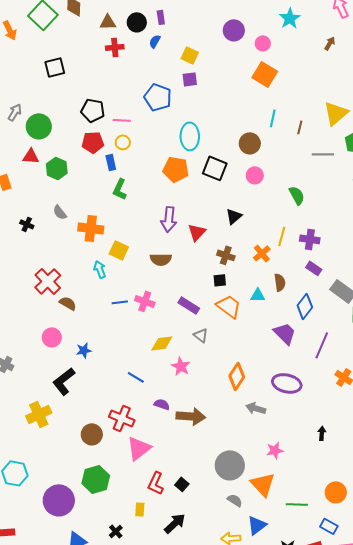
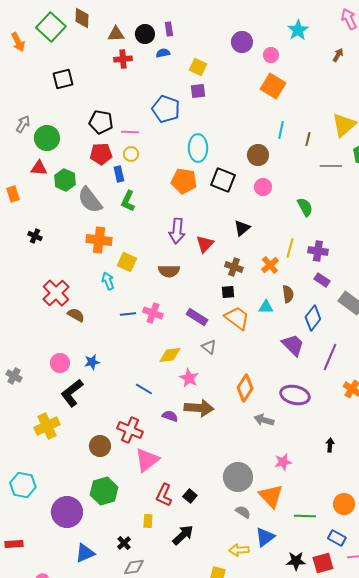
blue semicircle: (155, 41) -> (163, 53), turned 48
gray semicircle: (60, 212) -> (90, 200), moved, size x1.8
pink circle: (52, 337) -> (60, 363), moved
brown arrow: (191, 416) -> (199, 408), moved

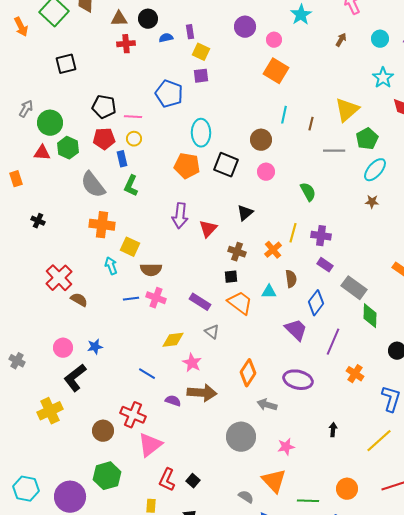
purple rectangle: (169, 29) -> (190, 32), moved
green hexagon: (65, 180) -> (68, 148), moved
brown semicircle: (169, 271) -> (151, 270), moved
gray circle: (238, 477) -> (241, 437), moved
cyan hexagon: (23, 485) -> (26, 489), moved

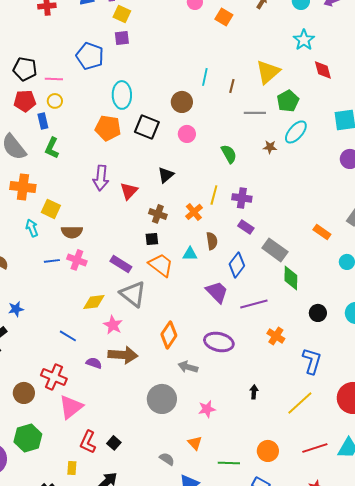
orange square: (276, 71) -> (224, 17), moved, size x0.7
brown star: (372, 202) -> (270, 147), moved
gray triangle: (212, 332) -> (133, 294), size x1.8
purple line: (333, 342) -> (254, 304), turned 52
orange triangle: (274, 481) -> (195, 443), size x0.6

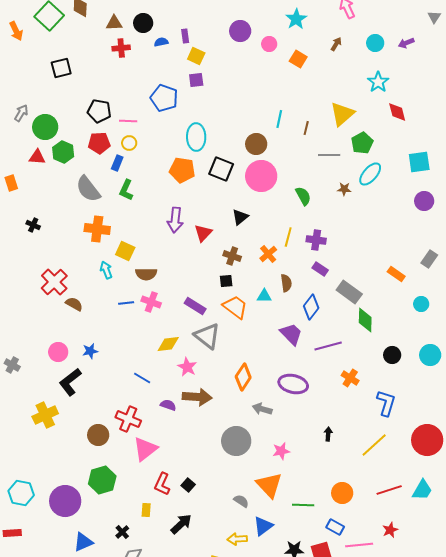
blue rectangle: (43, 121) -> (117, 163), turned 35
pink circle: (187, 134) -> (261, 176), size x1.8
orange triangle: (195, 443) -> (269, 485), size x1.8

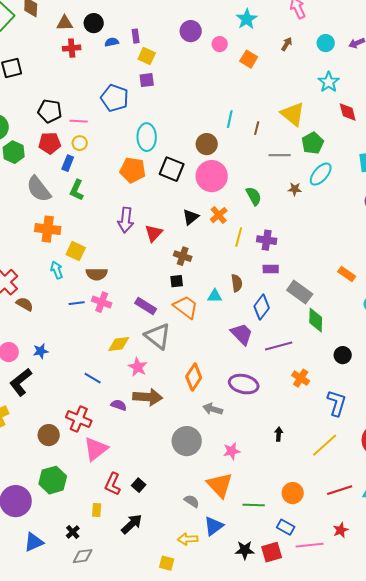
yellow triangle: (342, 114) -> (293, 114), turned -40
orange cross: (268, 254) -> (219, 215), moved
purple rectangle: (320, 269) -> (271, 269), turned -35

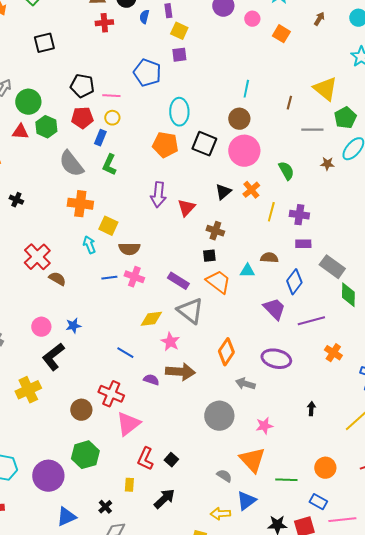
blue semicircle: (112, 42) -> (144, 17), turned -64
cyan line: (230, 119) -> (246, 89), moved
brown semicircle: (237, 283) -> (269, 258), turned -78

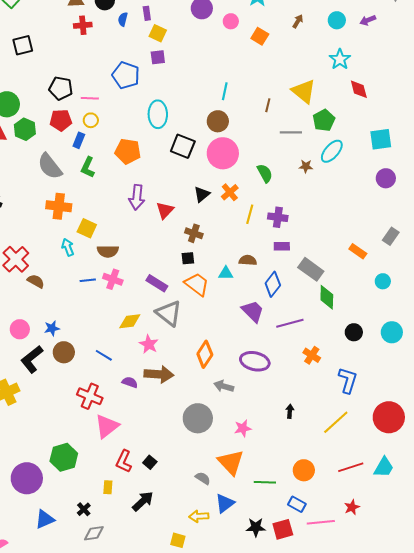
orange pentagon: (165, 145) -> (128, 151), moved
brown circle: (81, 410) -> (64, 352), moved

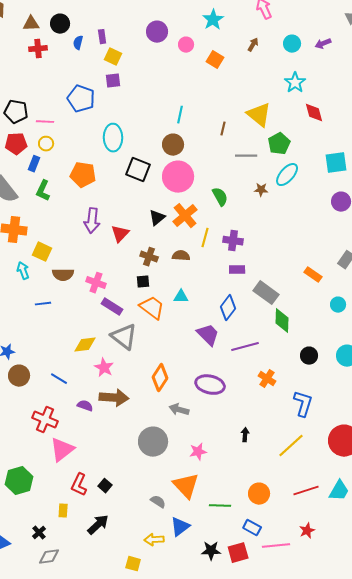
orange cross: (230, 192) -> (185, 216), size x1.4
brown semicircle: (248, 260) -> (181, 256), moved
pink cross: (113, 279) -> (96, 283), moved

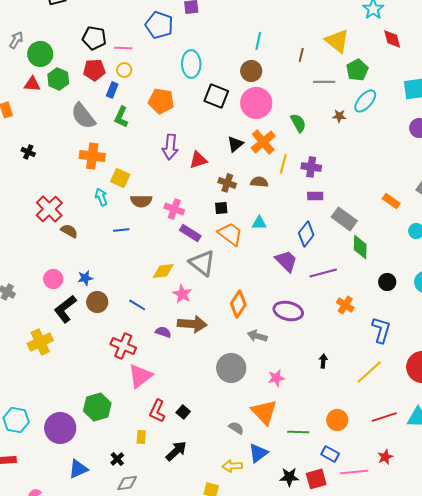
red triangle: (120, 234) -> (198, 160), turned 30

